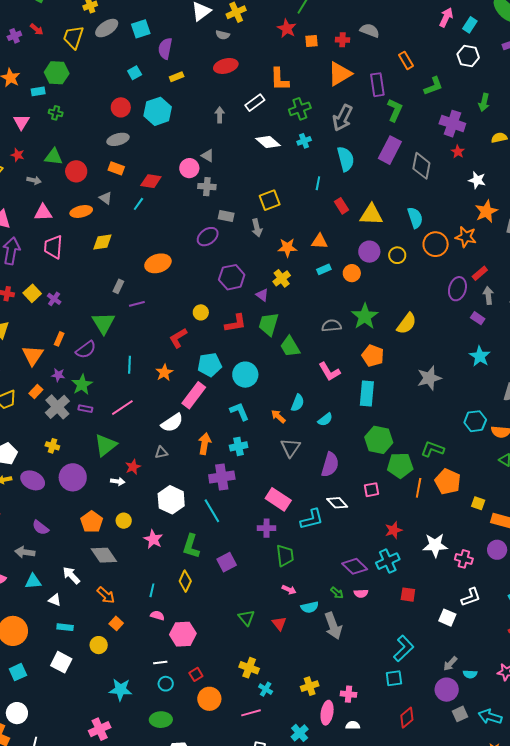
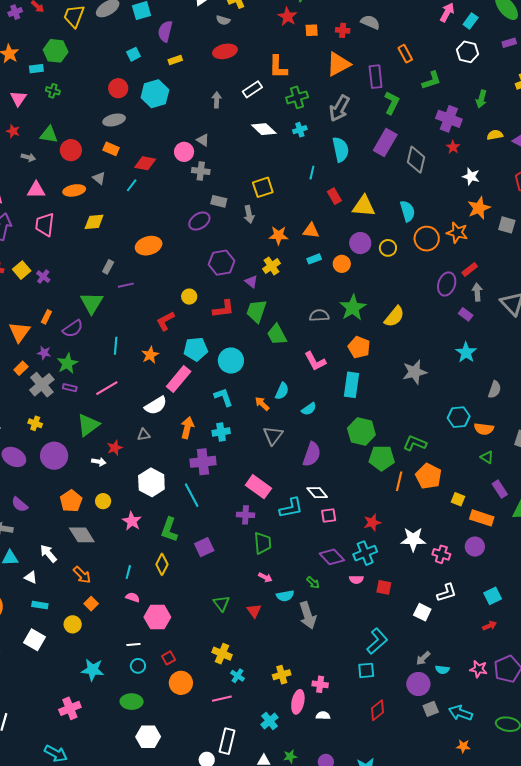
pink square: (372, 490) -> (329, 516), moved
pink semicircle: (361, 593) -> (356, 580), moved

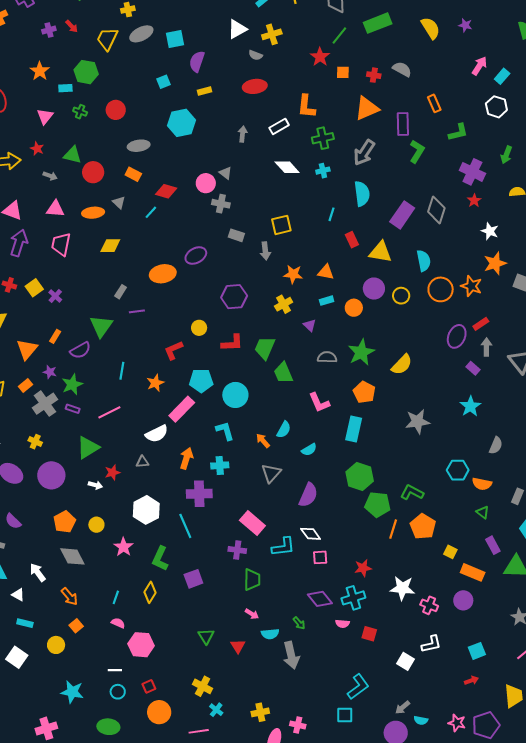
red circle: (118, 88) -> (116, 110), moved
purple rectangle: (385, 142) -> (402, 215), moved
purple ellipse: (199, 221) -> (196, 256), moved
purple triangle: (251, 282) -> (310, 325), moved

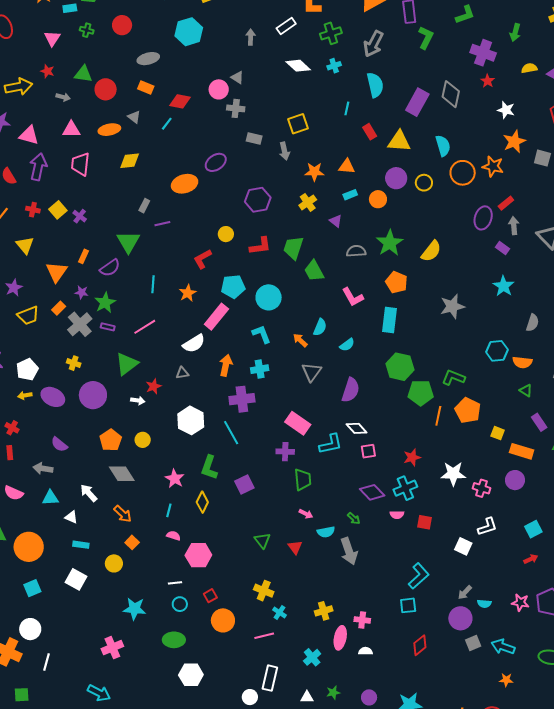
pink star: (123, 547) -> (175, 479), moved

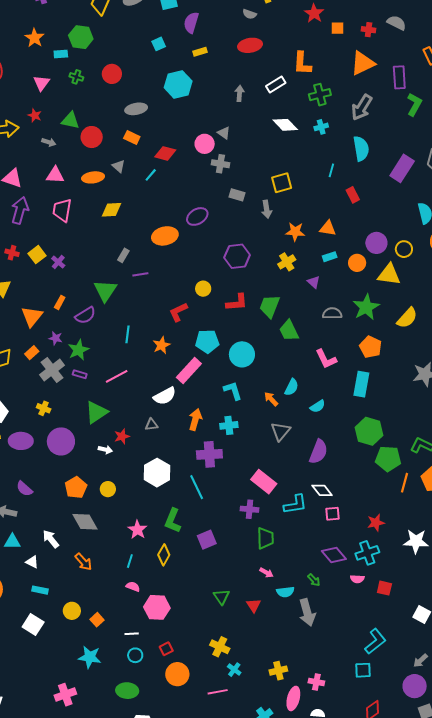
yellow triangle: (399, 141) -> (389, 275), moved
purple ellipse: (53, 397) -> (21, 441), turned -30
orange square: (132, 542) -> (97, 620), moved

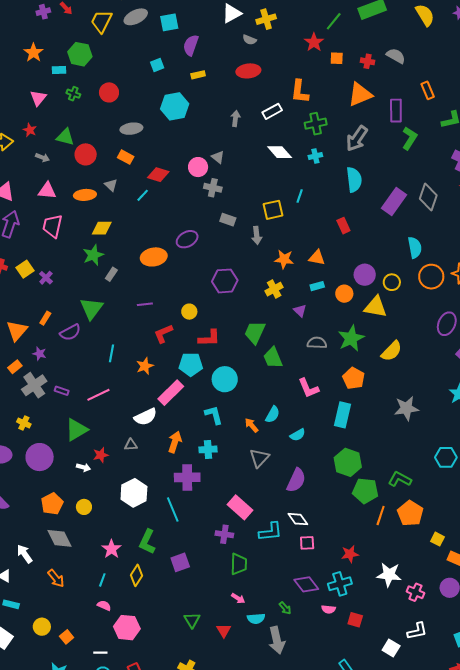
cyan line: (331, 170) -> (300, 196), moved
purple line: (140, 274) -> (145, 304), moved
red L-shape: (237, 303) -> (209, 338), moved
green star: (78, 350) -> (93, 255), moved

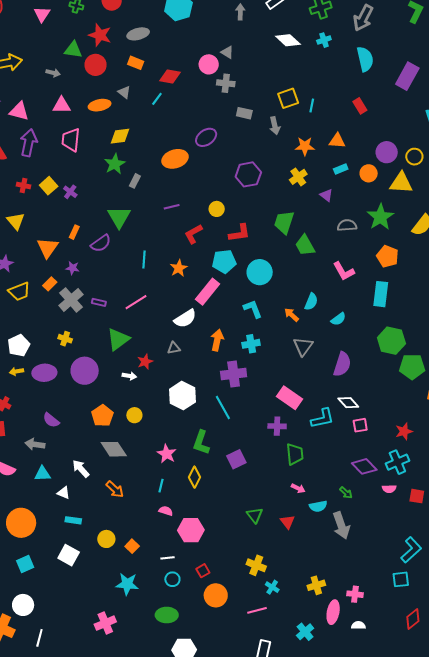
red star: (30, 130) -> (100, 35), moved, size x1.6
cyan line: (300, 196) -> (312, 105), moved

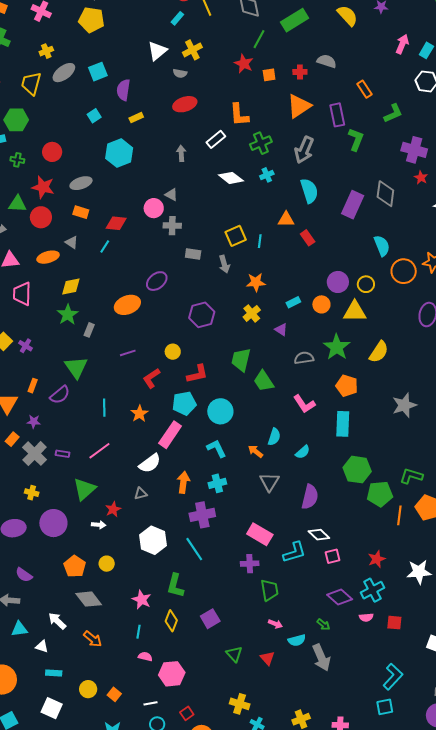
orange triangle: (337, 141) -> (286, 219), moved
purple square: (236, 459) -> (210, 619), moved

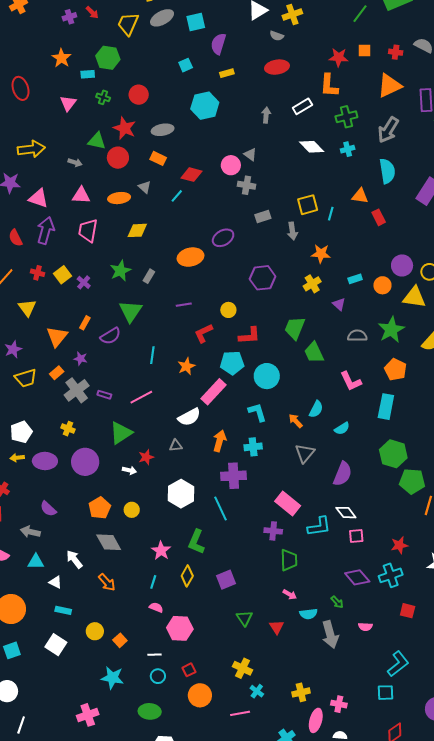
red star: (244, 64) -> (339, 57), moved, turned -30
gray rectangle: (193, 254) -> (263, 216), turned -35
green star: (68, 315) -> (120, 271), moved
pink semicircle: (366, 617) -> (365, 627), moved

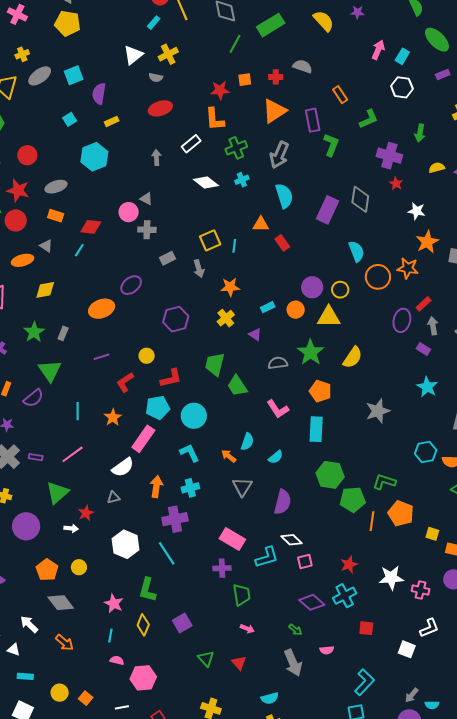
cyan semicircle: (308, 614) -> (270, 698), moved

